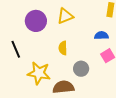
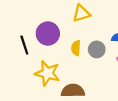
purple circle: (36, 21) -> (48, 33), moved
gray circle: (81, 69) -> (97, 49), moved

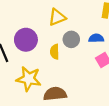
gray circle: (97, 49) -> (71, 39), moved

